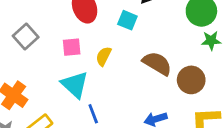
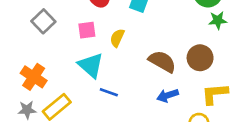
brown semicircle: (157, 63) -> (162, 62), moved
blue line: (93, 114) -> (109, 92), turned -48

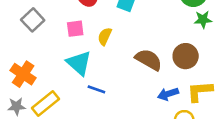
blue arrow: (168, 95) -> (168, 94), moved

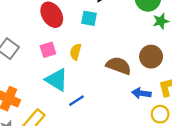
blue line: (96, 89) -> (77, 101), turned -42
blue arrow: (168, 94) -> (141, 93), turned 36

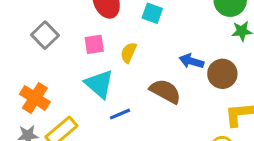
brown semicircle: (119, 66) -> (165, 91), moved
blue arrow: (141, 93) -> (191, 61), moved

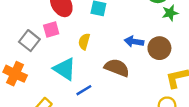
gray square: (45, 35) -> (29, 41), moved
pink square: (94, 44) -> (51, 30), moved
orange cross: (35, 98) -> (15, 74), moved

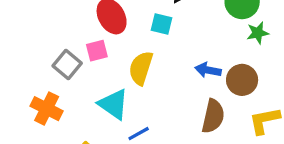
yellow semicircle: (84, 41) -> (141, 68), size x1.5
brown semicircle: (117, 68) -> (213, 116), moved, turned 80

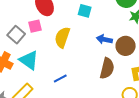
cyan square: (161, 24) -> (85, 11), moved
cyan triangle: (114, 104) -> (29, 60), moved

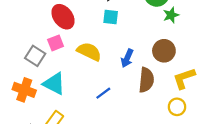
yellow semicircle: (62, 37) -> (89, 52), turned 105
blue arrow: (104, 39) -> (127, 58), moved, turned -70
blue line: (60, 78) -> (103, 93), moved

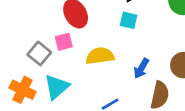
yellow semicircle: (89, 52) -> (100, 56), turned -40
cyan triangle: (54, 84) -> (57, 87), turned 45

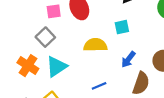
cyan square: (129, 20) -> (122, 27), moved, turned -32
pink square: (64, 42) -> (54, 11), moved

